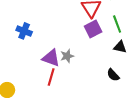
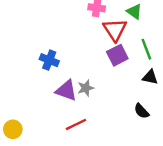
blue cross: (24, 31) -> (49, 60), moved
red line: (51, 77) -> (76, 124), moved, turned 48

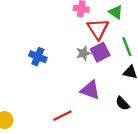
gray star: (86, 88) -> (83, 53), moved
purple triangle: (66, 90) -> (90, 90), moved

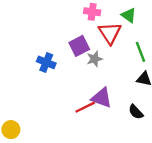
purple square: (100, 52) -> (79, 46), moved
red line: (62, 116) -> (85, 107), moved

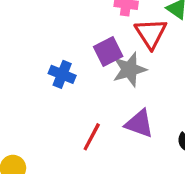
gray star: (95, 59) -> (129, 69), size x1.5
red line: (85, 107) -> (92, 137), moved, turned -36

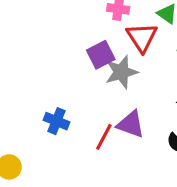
blue cross: (62, 74) -> (56, 121), moved
red line: (92, 137) -> (104, 137), moved

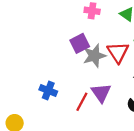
red triangle: (142, 37) -> (118, 52), moved
purple triangle: (131, 124) -> (101, 93), turned 35

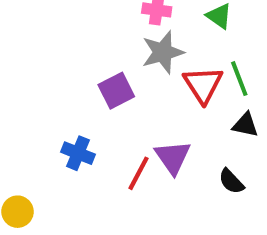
purple square: (80, 43) -> (116, 91), moved
gray star: (94, 56) -> (163, 52), moved

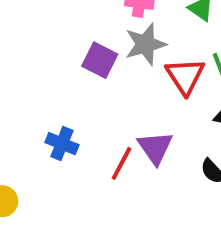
purple square: (116, 91) -> (100, 60), moved, turned -36

